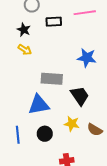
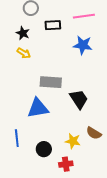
blue star: (87, 58) -> (83, 45), moved
yellow star: (72, 124) -> (73, 141), moved
black circle: (45, 134) -> (44, 149), moved

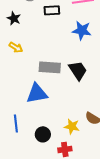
black star: (23, 33) -> (14, 18), moved
yellow arrow: (24, 53) -> (16, 47), moved
black trapezoid: (79, 99) -> (78, 70), moved

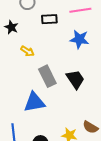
yellow arrow: (16, 47) -> (27, 51), moved
gray rectangle: (50, 67) -> (47, 76), turned 60

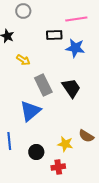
black rectangle: (49, 19) -> (54, 35), moved
blue triangle: (34, 102) -> (30, 111), turned -30

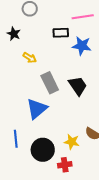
black circle: (36, 152) -> (43, 150), size x1.5

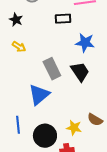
blue star: (82, 46) -> (85, 43), moved
yellow arrow: (30, 58) -> (19, 47), moved

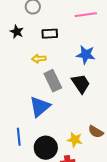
black rectangle: (63, 19) -> (50, 34), moved
yellow arrow: (19, 47) -> (39, 59), moved, turned 144

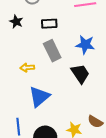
yellow arrow: (39, 59) -> (27, 68), moved
gray rectangle: (53, 81) -> (52, 51), moved

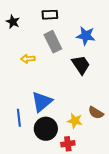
black star: (16, 22) -> (13, 22), moved
blue triangle: (39, 97) -> (42, 102), moved

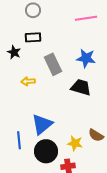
black rectangle: (50, 15) -> (33, 37), moved
black star: (13, 22) -> (14, 52), moved
black trapezoid: (81, 65) -> (81, 87), turned -40

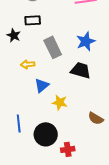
blue star: (86, 58) -> (86, 41), turned -30
blue triangle: (42, 124) -> (42, 85), moved, size x0.7
yellow star: (75, 143) -> (60, 102), moved

